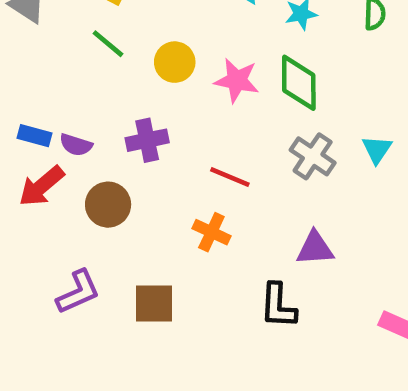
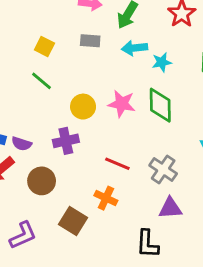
yellow circle: (175, 62) -> (83, 107), moved
gray cross: (313, 156) -> (163, 169), moved
brown square: (154, 303) -> (73, 221), moved, turned 32

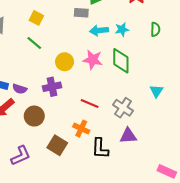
gray rectangle: (90, 41) -> (81, 13), moved
cyan arrow: (135, 48) -> (99, 30), moved
black L-shape: (147, 244) -> (100, 148), moved

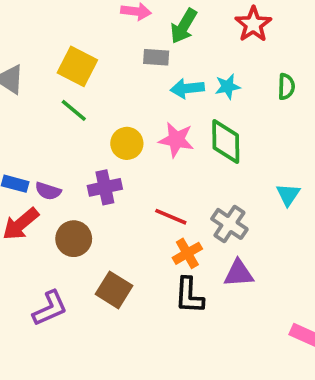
yellow square: (36, 18) -> (77, 66), size x1.5
orange cross: (81, 129) -> (187, 253), moved, turned 35

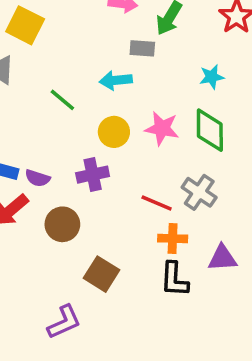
yellow square: (77, 66) -> (25, 25), moved
cyan arrow: (187, 88) -> (116, 80), moved
gray cross: (229, 224) -> (199, 192), moved
orange cross: (187, 253) -> (173, 239), turned 32
purple L-shape: (50, 308) -> (64, 322), moved

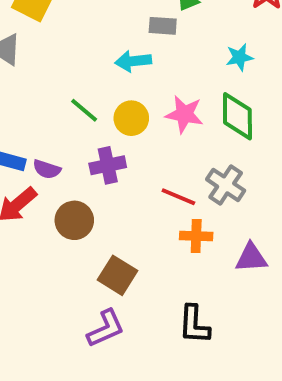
green line: (62, 100) -> (84, 110), moved
black L-shape: (174, 279) -> (194, 324), moved
purple L-shape: (64, 322) -> (106, 328), moved

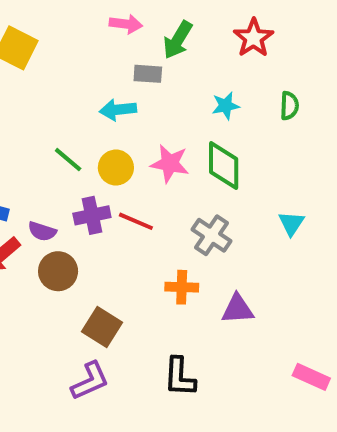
purple semicircle: (47, 169) -> (42, 231), moved
red line: (178, 197) -> (136, 221), moved

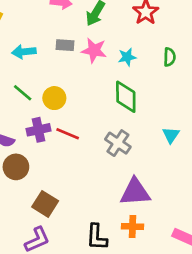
gray rectangle: (148, 74) -> (65, 45), moved
cyan arrow: (118, 110) -> (24, 52), moved
pink star: (170, 164) -> (94, 50), moved
orange cross: (182, 287) -> (132, 226), moved
purple triangle: (238, 309) -> (135, 192), size x1.4

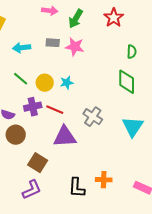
cyan star: (127, 57) -> (67, 83), moved
green diamond: (126, 97) -> (127, 82), moved
cyan triangle: (171, 135) -> (133, 127), moved, size x1.6
purple triangle: (135, 192) -> (65, 137), moved

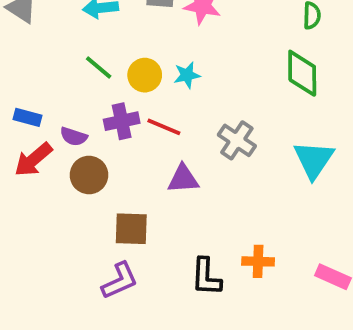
purple triangle: (65, 137) -> (183, 179), size x0.7
brown square: (38, 163) -> (131, 229), turned -30

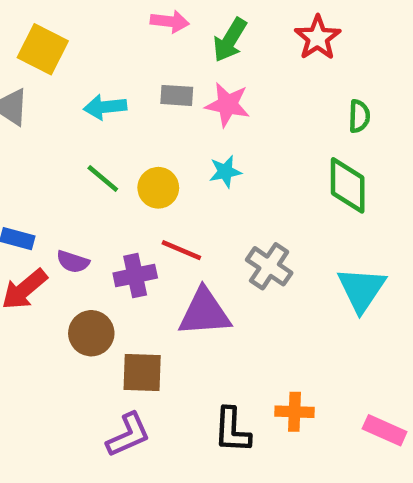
cyan star: (187, 75) -> (225, 172), moved
purple cross: (122, 121) -> (135, 276), moved
brown circle: (89, 175) -> (91, 333), moved
purple triangle: (183, 179) -> (204, 312), size x1.4

